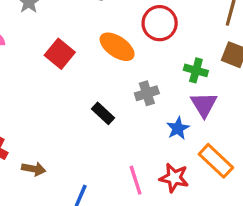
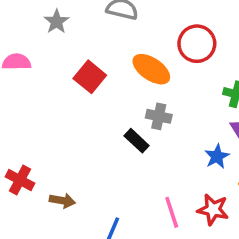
gray cross: (147, 93) -> (159, 116), moved, turned 30

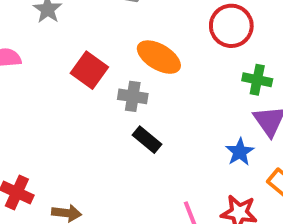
red circle: (197, 44) -> (231, 26), moved
gray cross: (159, 116) -> (133, 96), moved

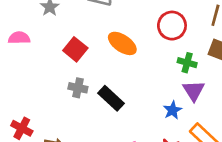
gray cross: (133, 96) -> (78, 88), moved
black rectangle: (147, 140) -> (111, 98), size x1.4

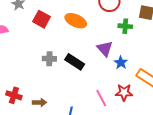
red square: (75, 49) -> (42, 19), moved
purple triangle: (194, 91) -> (105, 49), moved

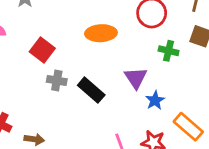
red square: (42, 19) -> (42, 50), moved
orange ellipse: (76, 21) -> (101, 33), turned -35

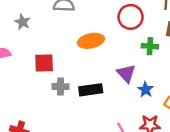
red square: (42, 50) -> (44, 63), turned -30
black rectangle: (91, 90) -> (91, 90), turned -40

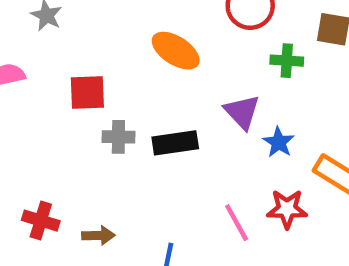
orange ellipse: (91, 41) -> (176, 51), turned 45

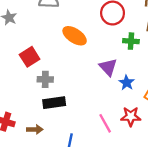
red square: (87, 93) -> (30, 57), turned -30
black rectangle: (175, 143) -> (54, 103), moved

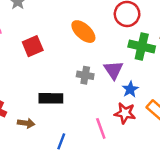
green cross: (131, 41) -> (142, 46), size x1.5
gray cross: (45, 79) -> (85, 75), moved
red star: (131, 116) -> (125, 113), moved

